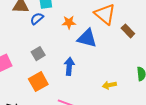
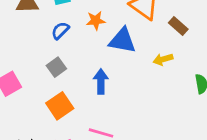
blue semicircle: (37, 19) -> (60, 31), moved
yellow arrow: (109, 85) -> (163, 59), moved

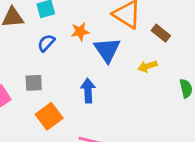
blue triangle: (122, 41) -> (107, 50), turned 48
gray square: (56, 67) -> (34, 83), moved, turned 36

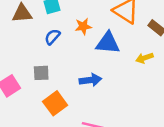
blue triangle: (107, 50) -> (108, 43), turned -50
blue arrow: (88, 91) -> (90, 80), turned 85

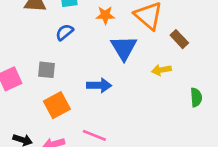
orange star: (83, 26) -> (105, 15), moved
blue triangle: (108, 43) -> (124, 48), turned 45

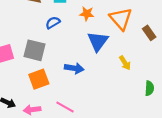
brown rectangle: (179, 39) -> (149, 33), moved
gray square: (46, 70) -> (34, 50), size x1.5
yellow arrow: (161, 70) -> (125, 63), turned -120

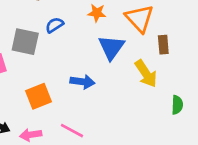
brown rectangle: (149, 33) -> (163, 45), moved, turned 32
gray square: (34, 50) -> (25, 42), moved
yellow arrow: (125, 63) -> (146, 74), size x1.5

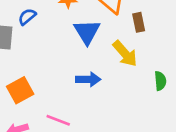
blue arrow: (82, 82) -> (88, 79), moved

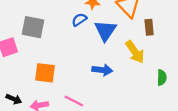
blue semicircle: (27, 17) -> (79, 20), moved
orange square: (20, 90) -> (45, 73), turned 30

